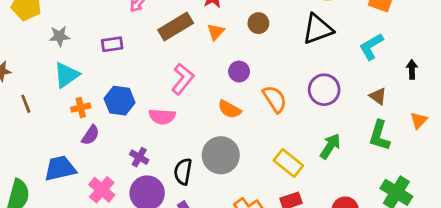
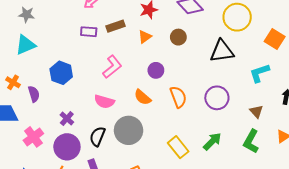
brown rectangle: (176, 26) -> (116, 26), size x0.7
purple rectangle: (112, 44) -> (89, 32), moved
orange cross: (81, 108) -> (13, 82), moved, turned 32
pink semicircle: (162, 117) -> (104, 102), moved
purple semicircle: (90, 135) -> (34, 94), turned -63

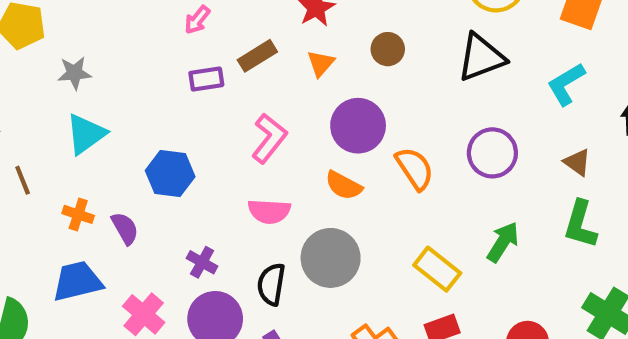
purple circle: (156, 70) -> (358, 126), size x1.6

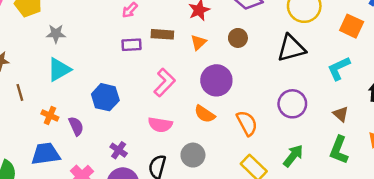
brown rectangle: (257, 56) -> (162, 34), turned 30
orange semicircle: (415, 168) -> (247, 123), moved
gray circle: (331, 258) -> (193, 155), size x0.7

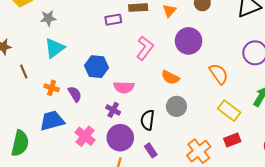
orange semicircle: (205, 114) -> (170, 77), moved
pink semicircle: (160, 125) -> (124, 87), moved

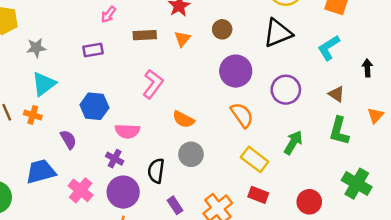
purple rectangle: (113, 20) -> (93, 50), moved
purple circle: (189, 41) -> (236, 71), moved
orange cross: (52, 88) -> (33, 115), moved
red rectangle: (232, 140) -> (258, 195), turned 42
purple rectangle: (151, 150) -> (175, 205), moved

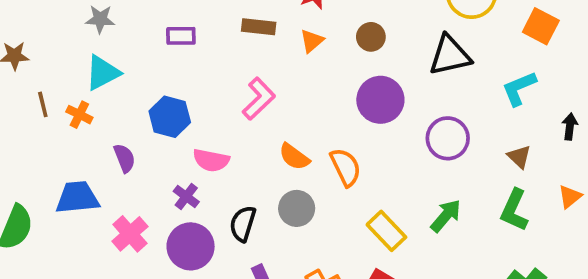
orange semicircle: (242, 115) -> (346, 167), moved

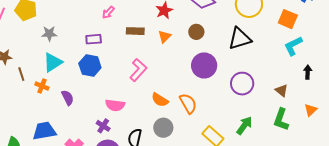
cyan L-shape: (519, 88) -> (293, 46), moved
brown line: (43, 104) -> (21, 74), moved
blue hexagon: (170, 117) -> (90, 65), moved
purple semicircle: (124, 158) -> (68, 98), moved

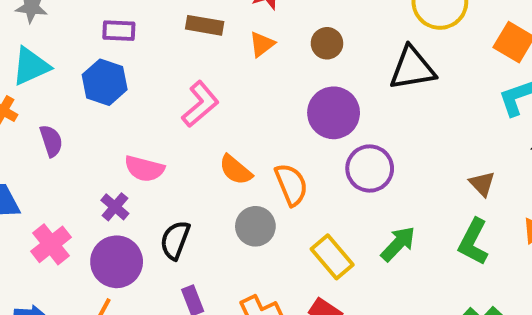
purple circle: (242, 84) -> (370, 168), moved
gray circle: (163, 128) -> (255, 226), moved

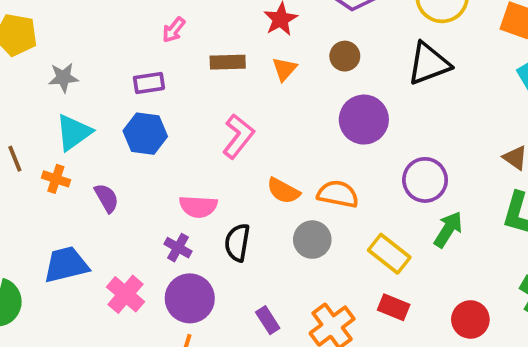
purple circle: (370, 168) -> (425, 180), moved
orange semicircle: (291, 185) -> (338, 194), turned -45
black semicircle: (175, 240) -> (237, 243), moved

